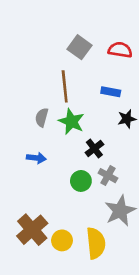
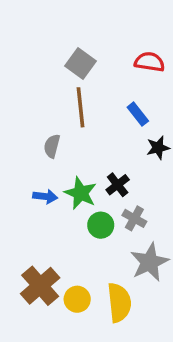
gray square: (80, 47) -> (81, 64), moved
blue rectangle: (111, 92) -> (138, 114), turned 42
green star: (71, 121) -> (81, 193), moved

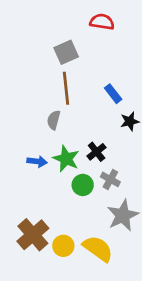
red semicircle: (150, 62) -> (102, 22), moved
gray square: (81, 64) -> (66, 52), turned 30
gray semicircle: (52, 146) -> (54, 120), moved
yellow semicircle: (119, 303) -> (98, 249), turned -48

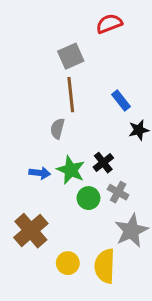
red semicircle: (102, 22) -> (109, 24), turned -30
brown cross: (33, 235) -> (31, 231), moved
yellow semicircle: (98, 249) -> (105, 266), turned -124

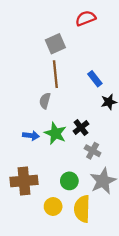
green circle: (88, 198) -> (69, 181), moved
brown cross: (31, 231) -> (24, 181), turned 36

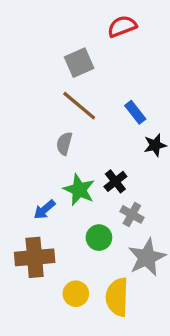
brown line: (55, 74) -> (79, 106), turned -44
blue arrow: (31, 136) -> (44, 210), moved, turned 133
green circle: (69, 181) -> (99, 238), moved

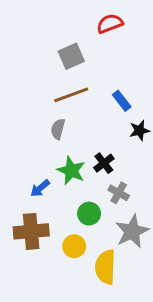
brown line: (79, 106) -> (71, 95), turned -60
yellow circle: (76, 294) -> (74, 246), moved

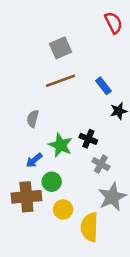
red semicircle: (110, 24) -> (114, 23), moved, turned 85
gray semicircle: (58, 129) -> (33, 119), moved
black cross: (104, 163) -> (88, 139), turned -30
green circle: (89, 214) -> (52, 182), moved

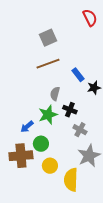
blue rectangle: (103, 86) -> (78, 75), moved
gray semicircle: (33, 119) -> (55, 94), moved
green star: (61, 145) -> (48, 115), turned 30

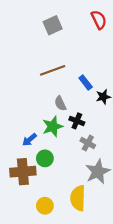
gray square: (48, 38) -> (53, 25), moved
gray semicircle: (55, 94) -> (60, 103), turned -40
yellow circle: (50, 166) -> (45, 206), moved

